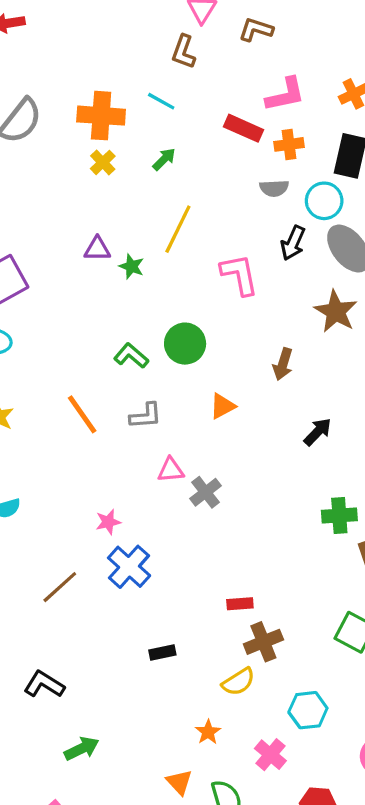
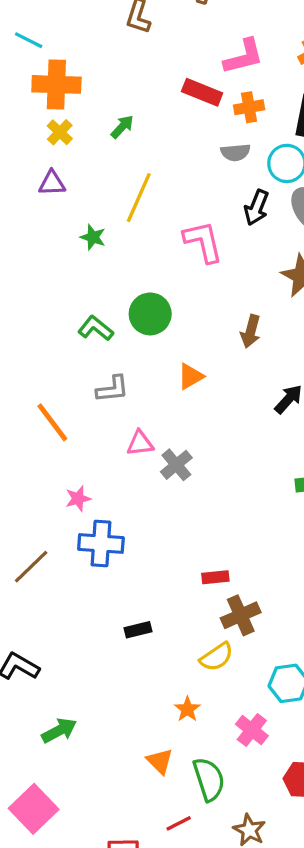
cyan line: (161, 101) -> (29, 40), moved
purple triangle: (97, 249) -> (52, 183), moved
orange line: (82, 414) -> (52, 422), moved
blue cross: (129, 567) -> (101, 543), turned -36

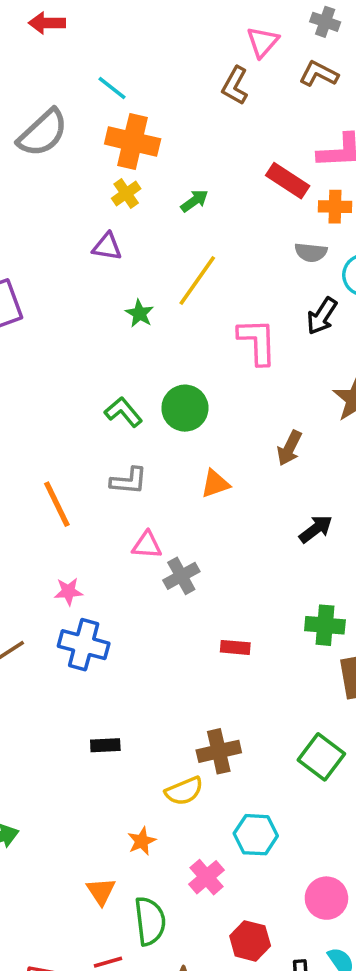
red rectangle: (215, 577) -> (235, 647), moved

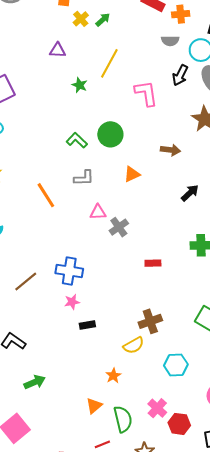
yellow cross: (126, 194) -> (81, 19), moved
brown arrow: (289, 448) -> (170, 150), turned -102
pink star: (68, 591) -> (72, 302), moved
pink cross: (207, 877) -> (157, 408), moved
orange triangle: (101, 891) -> (94, 406), turned 30

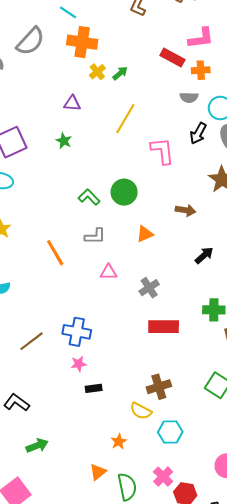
green star: (80, 85) -> (64, 141), moved
gray cross: (119, 227) -> (149, 288), moved
red rectangle: (153, 263) -> (164, 327), size x1.8
yellow semicircle: (134, 345) -> (141, 411), turned 55
cyan hexagon: (176, 365) -> (170, 432), moved

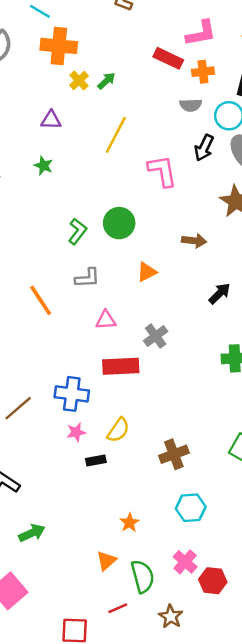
green L-shape: (89, 197) -> (77, 231), turned 85
red rectangle: (164, 327) -> (121, 366), moved
yellow semicircle: (141, 411) -> (118, 430), moved, turned -80

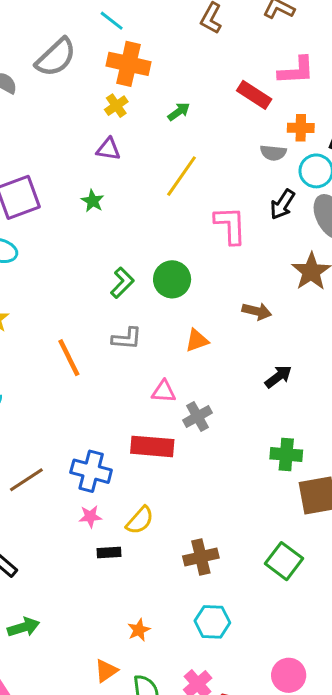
orange cross: (203, 72) -> (301, 128), moved
yellow cross: (79, 80) -> (116, 106), moved
pink triangle: (106, 320) -> (164, 391), moved

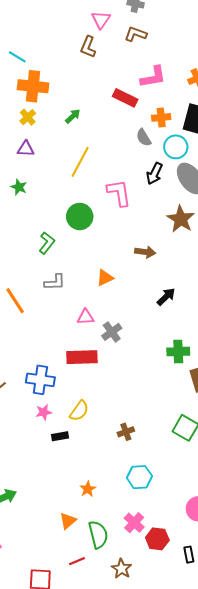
gray semicircle: (273, 153) -> (144, 138), turned 60
green circle: (172, 279) -> (80, 216), moved
brown cross: (201, 557) -> (126, 432), size x0.7

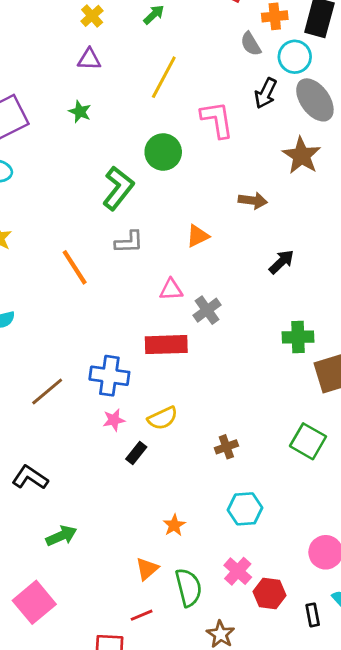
green L-shape: (47, 243) -> (118, 188), size x1.4
yellow semicircle: (79, 411) -> (163, 418), turned 30
black rectangle: (60, 436) -> (136, 453), turned -42
red line: (77, 561) -> (142, 615), moved

